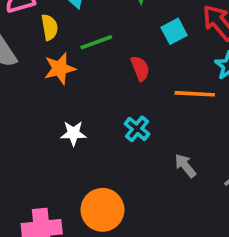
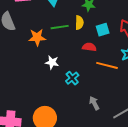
yellow semicircle: (50, 27) -> (79, 23), moved
red semicircle: (140, 68) -> (89, 47), moved, turned -72
white star: (73, 133) -> (52, 62), moved

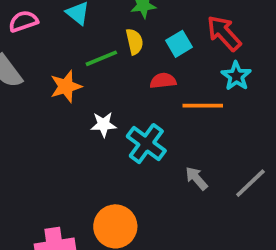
cyan cross: (72, 78) -> (146, 144), size x1.5

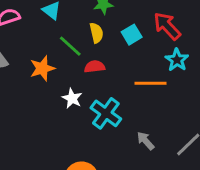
green line: (101, 58) -> (70, 46), turned 65
red semicircle: (163, 81) -> (95, 67), moved
white star: (104, 125) -> (72, 98), turned 30

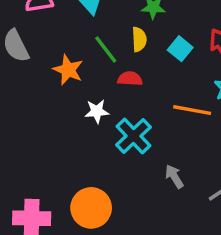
cyan square: (132, 35) -> (180, 49), turned -30
orange star: (42, 68) -> (68, 70), turned 30
white star: (72, 98) -> (97, 111), turned 30

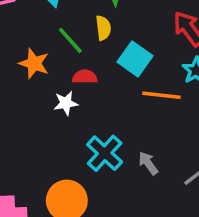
cyan square: (180, 49) -> (135, 59), moved, size x1.4
red semicircle: (130, 79) -> (85, 77), moved
cyan cross: (133, 136) -> (105, 153), moved

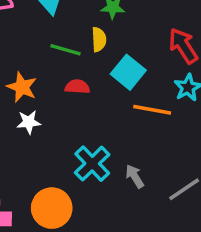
green line: (70, 40) -> (65, 50), turned -36
orange star: (34, 63) -> (22, 87), moved
white star: (66, 103) -> (29, 122), moved

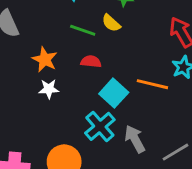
yellow semicircle: (99, 39) -> (111, 23), turned 132
cyan square: (128, 72) -> (114, 93), moved
gray arrow: (135, 176) -> (135, 139), size x1.4

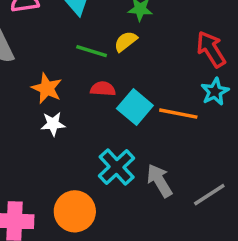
yellow semicircle: (111, 23) -> (126, 41), turned 102
cyan square: (114, 93) -> (135, 107), moved

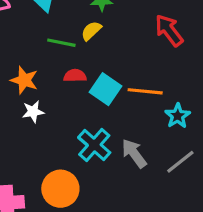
cyan star: (215, 92) -> (178, 116), moved

